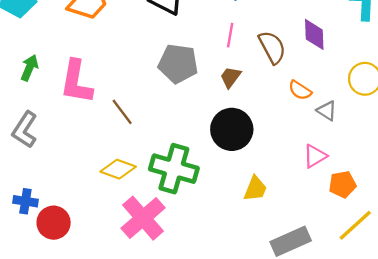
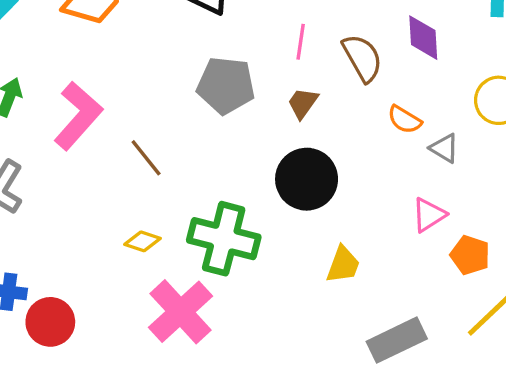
pink L-shape: (76, 82) -> (78, 116), turned -147
yellow diamond: (118, 169) -> (142, 241), size x0.7
orange pentagon: (342, 184) -> (470, 255), turned 30

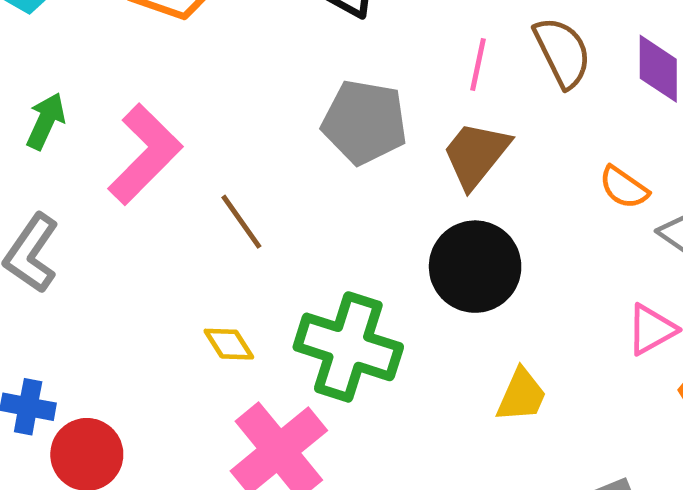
brown semicircle: (362, 58) -> (562, 52), moved
brown trapezoid: (303, 103) -> (476, 155), size x1.5
yellow diamond: (142, 241) -> (229, 344), turned 36

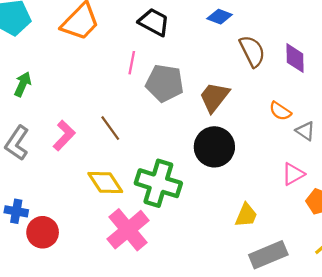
pink line: (478, 64) -> (132, 63), moved
pink L-shape: (145, 154) -> (64, 135), moved, size x0.7
yellow diamond: (229, 344) -> (105, 183), size x1.6
yellow trapezoid: (521, 395) -> (246, 215), moved

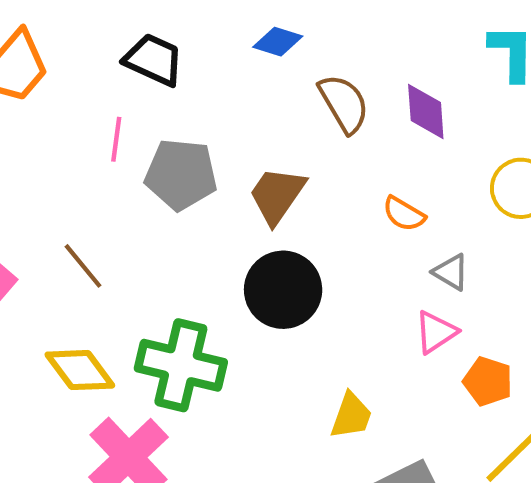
gray triangle: (305, 131) -> (451, 272), moved

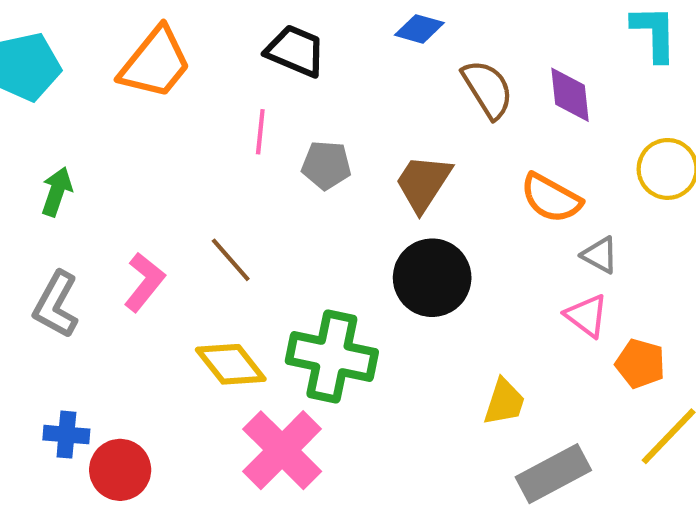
gray pentagon: (181, 174) -> (326, 165), size x0.7
orange semicircle: (404, 214) -> (551, 198), size x1.4
pink triangle: (436, 332) -> (587, 316), turned -48

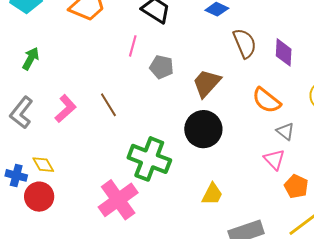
yellow diamond: (231, 364) -> (43, 165), moved, size x0.7
yellow trapezoid: (504, 402) -> (212, 194), moved

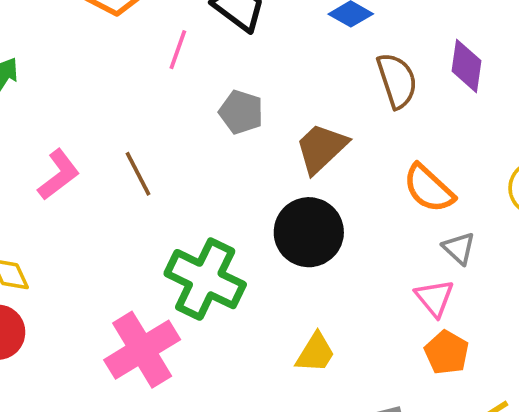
pink line: (133, 46) -> (178, 50), moved
purple diamond: (284, 52) -> (467, 66), moved
orange pentagon: (296, 186) -> (447, 353), moved

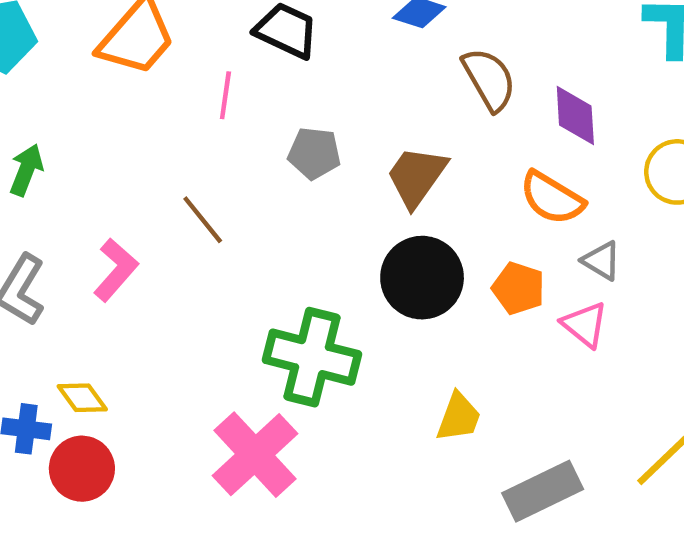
purple diamond: (467, 66) -> (575, 116), moved
brown line: (138, 174) -> (203, 220), moved
orange pentagon: (447, 353) -> (518, 288), moved

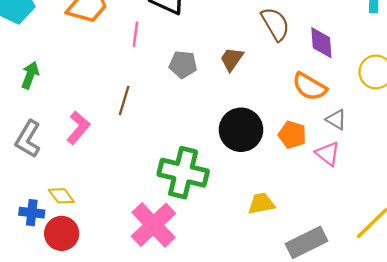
brown trapezoid: (417, 176) -> (232, 59), moved, size x0.7
brown line: (203, 220) -> (124, 100), turned 56
yellow trapezoid: (459, 417) -> (261, 204), turned -120

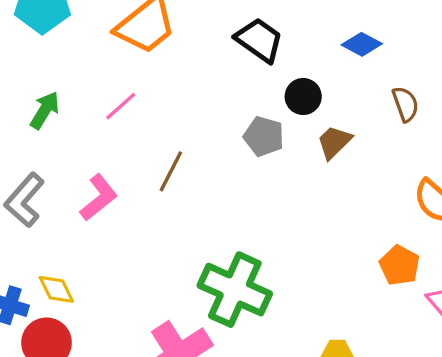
brown semicircle: (275, 24) -> (405, 104), size x0.7
pink line: (135, 34) -> (121, 106), moved, turned 30
black circle: (241, 130) -> (303, 97), moved, size x0.6

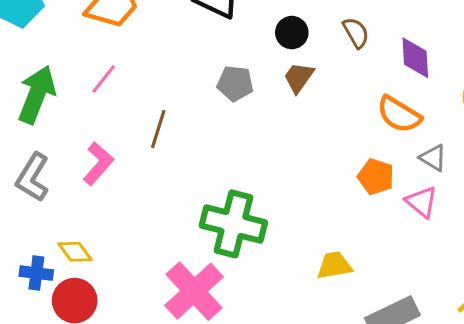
black circle: (303, 97) -> (292, 33), moved
green arrow: (45, 110) -> (37, 95), size x1.6

